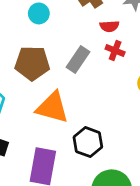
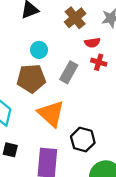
cyan circle: (39, 13) -> (39, 50), moved
orange triangle: (52, 107) -> (51, 114), turned 32

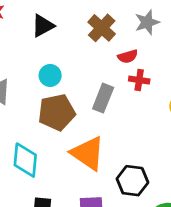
cyan circle: (39, 50) -> (50, 75), moved

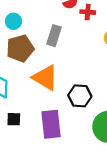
red cross: (139, 80) -> (88, 12), moved

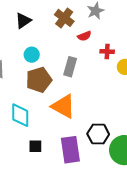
red cross: (88, 12) -> (107, 52), moved
black hexagon: (80, 96) -> (98, 134), moved

